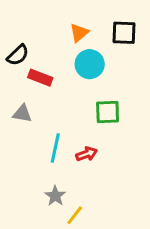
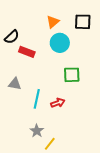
gray triangle: (22, 114) -> (15, 84), moved

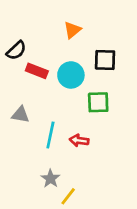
black square: (83, 22) -> (105, 60), moved
cyan circle: (60, 43) -> (71, 75), moved
red arrow: (58, 103) -> (79, 140), turned -152

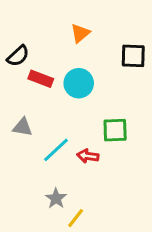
black square: (105, 60) -> (133, 56), moved
green square: (98, 102) -> (115, 130), moved
cyan line: (50, 135) -> (56, 150), turned 35

